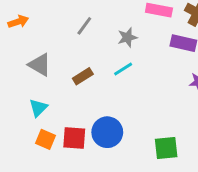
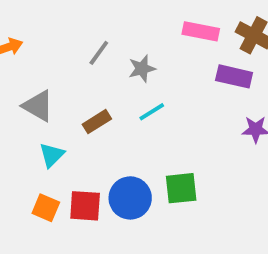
gray star: (127, 37) -> (142, 69), moved
cyan triangle: (38, 108) -> (52, 155), moved
green square: (166, 148) -> (181, 188), moved

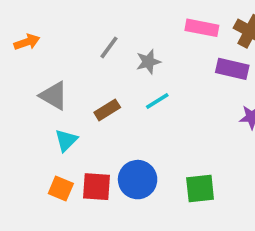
green square: (181, 188) -> (200, 188), moved

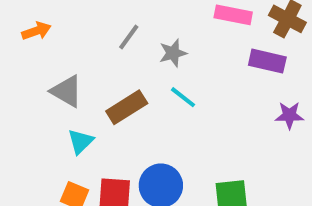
cyan line: (157, 101) -> (183, 97), turned 70
brown rectangle: (107, 110) -> (127, 107), size x1.4

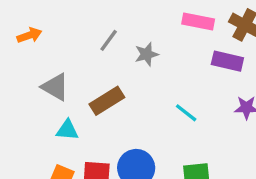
cyan line: (183, 97) -> (186, 113), moved
cyan triangle: (81, 141) -> (67, 130), turned 50

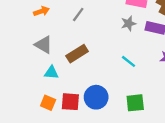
orange arrow: (29, 35) -> (41, 11), moved
gray star: (146, 54) -> (129, 23), moved

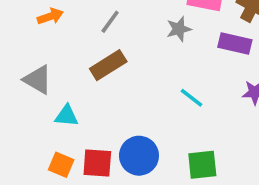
gray star: (129, 23) -> (179, 29), moved
gray triangle: (44, 45) -> (38, 80), moved
brown rectangle: (77, 54) -> (108, 65), moved

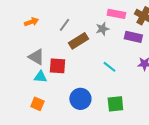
brown rectangle: (108, 65) -> (78, 41), moved
gray triangle: (38, 80) -> (36, 57), moved
red square: (97, 163) -> (57, 66), moved

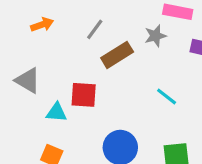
gray triangle: (36, 57) -> (28, 80), moved

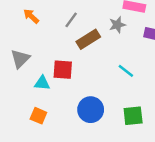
orange arrow: (42, 25) -> (31, 16), turned -119
gray triangle: (28, 80) -> (20, 59), turned 45

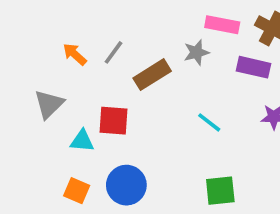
orange arrow: (31, 16) -> (75, 54), moved
gray line: (71, 20) -> (113, 52), moved
blue circle: (91, 110) -> (126, 185), moved

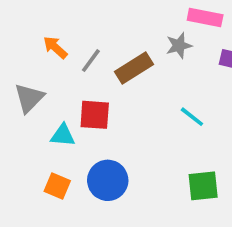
gray line: (113, 52) -> (91, 61), moved

